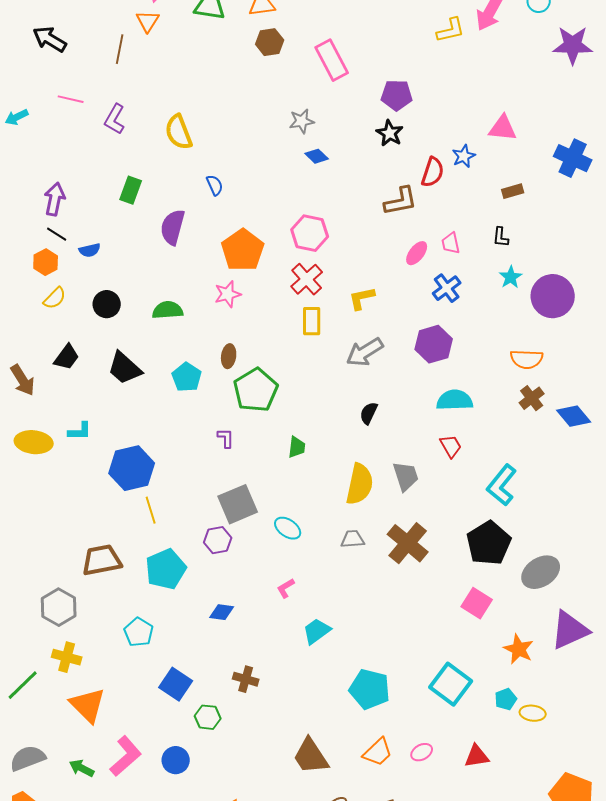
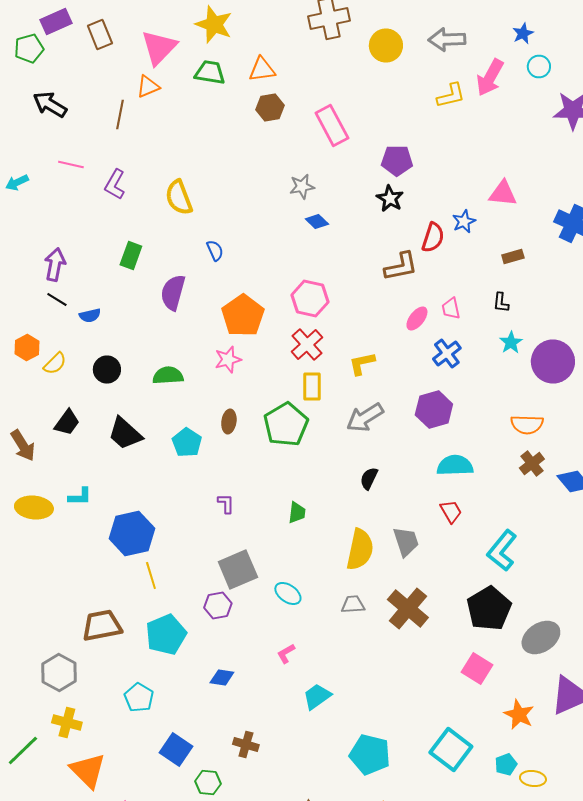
orange triangle: (148, 21) -> (148, 86), turned 35
orange hexagon: (46, 262) -> (27, 348), moved
green pentagon: (256, 390) -> (286, 424), moved

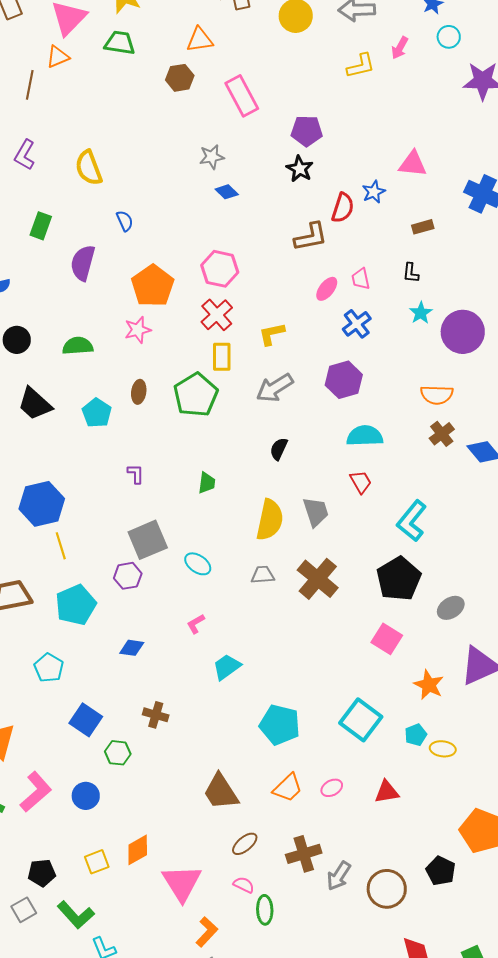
orange triangle: (262, 70) -> (200, 40), moved
pink arrow: (490, 78) -> (400, 48), size x0.6
gray ellipse: (541, 638) -> (451, 608), size x0.7

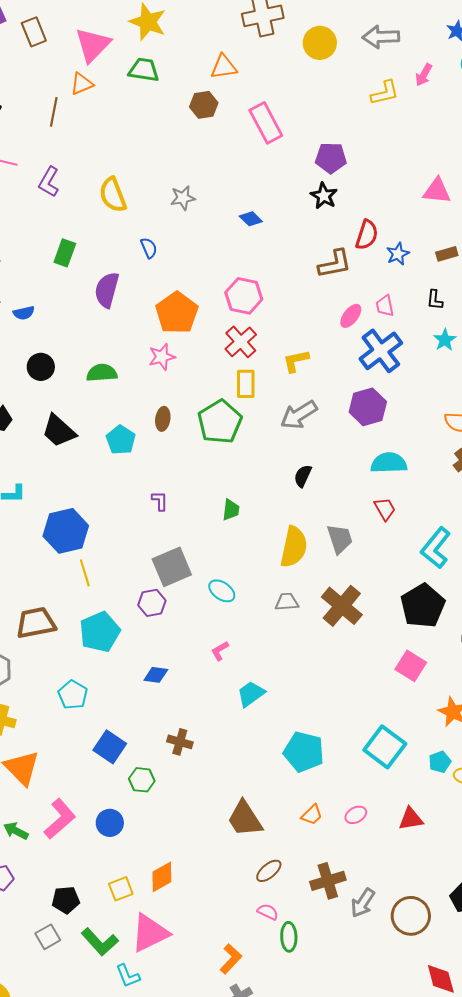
gray star: (212, 157) -> (183, 198), moved
blue star: (374, 192) -> (398, 254), moved
blue cross: (357, 324) -> (381, 351), size x1.5
orange trapezoid: (288, 788) -> (312, 815), size x0.7
pink triangle: (182, 883) -> (150, 933), moved, turned 36

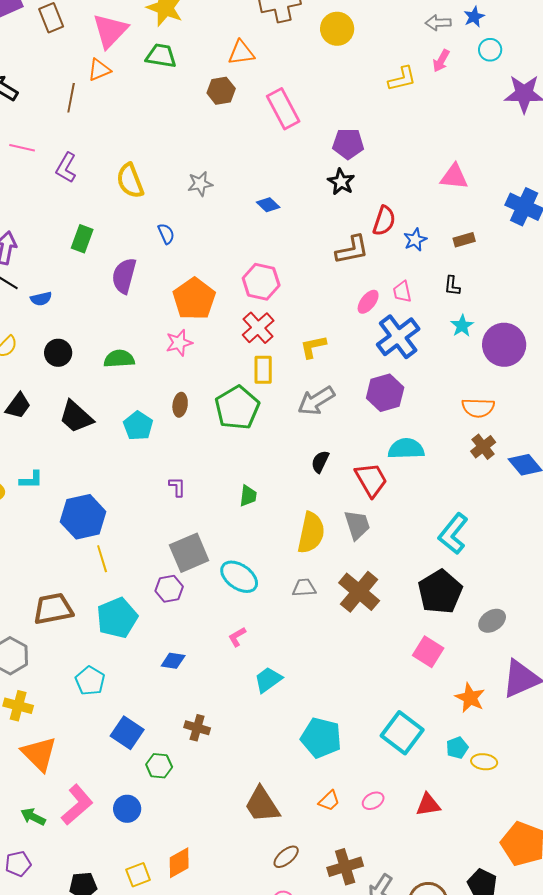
gray arrow: (381, 37) -> (438, 23), moved, size x0.7
red trapezoid: (385, 509) -> (371, 480), moved, size x1.5
cyan ellipse: (222, 591) -> (239, 577), size x1.4

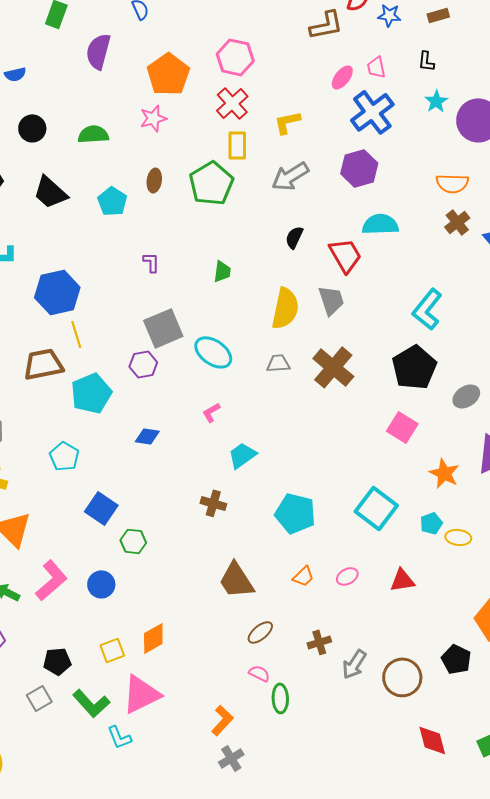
blue star: (415, 240) -> (389, 15), turned 30
brown trapezoid: (53, 609) -> (43, 364), moved
brown cross: (197, 728) -> (213, 503), moved
brown cross: (345, 867) -> (319, 642), size x0.7

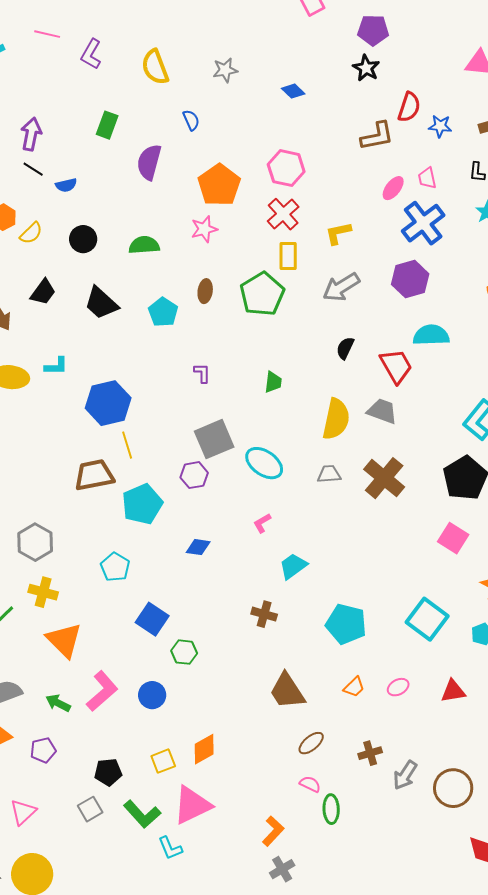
gray trapezoid: (331, 300) -> (382, 411), turned -52

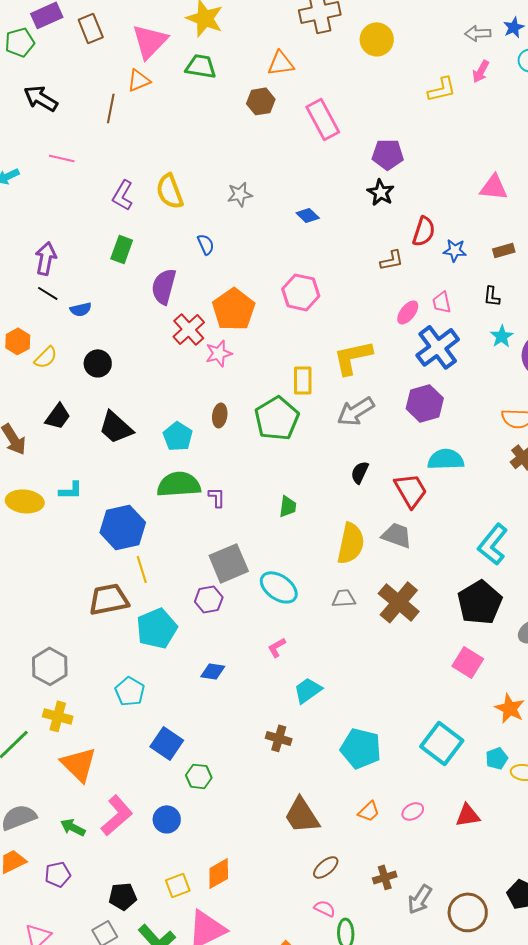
purple L-shape: (91, 54) -> (123, 195), moved
brown L-shape: (377, 136) -> (392, 260), size x0.7
red cross: (283, 214) -> (189, 329), moved
yellow L-shape: (338, 233) -> (353, 357), size x1.5
green semicircle: (144, 245) -> (179, 484), moved, size x1.4

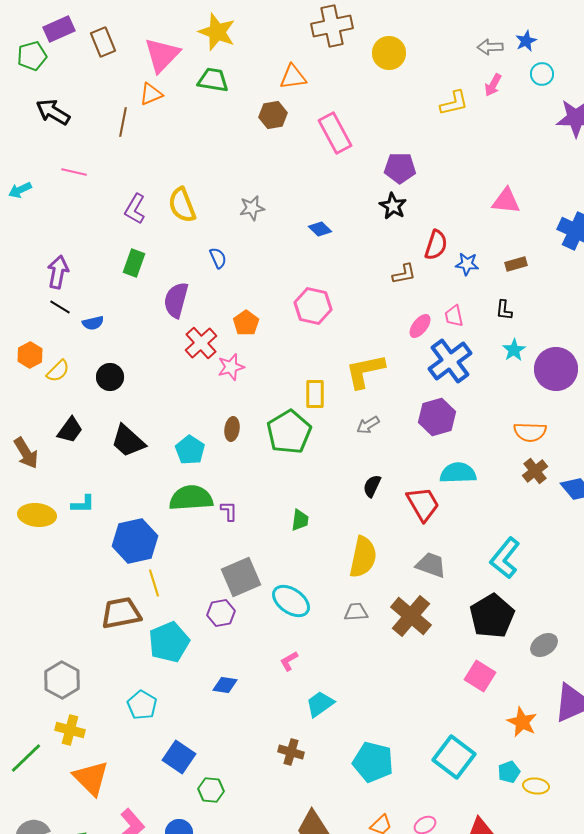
orange pentagon: (234, 309) -> (246, 323), size x0.6
gray arrow: (356, 411) -> (368, 425), size x0.6
gray trapezoid: (397, 535) -> (431, 565), moved

